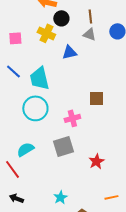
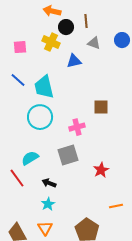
brown line: (90, 16) -> (86, 21), moved
cyan star: (60, 197) -> (48, 204), moved
black arrow: (16, 198) -> (49, 183), moved

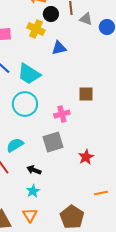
gray triangle: (94, 43) -> (86, 19), moved
cyan trapezoid: (44, 87) -> (29, 74), turned -45

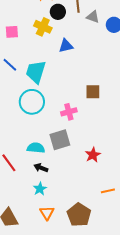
cyan trapezoid: (29, 74) -> (36, 72), turned 75
cyan semicircle: (15, 145) -> (36, 148), moved, turned 36
orange triangle: (30, 215) -> (47, 213), moved

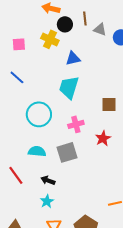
cyan trapezoid: (36, 72) -> (69, 87), moved
brown square: (93, 92) -> (109, 104), moved
cyan semicircle: (36, 148) -> (37, 151), moved
red star: (93, 155) -> (103, 138), moved

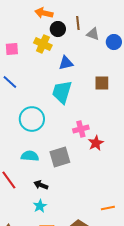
brown square: (109, 104) -> (102, 83), moved
pink cross: (76, 124) -> (81, 129), moved

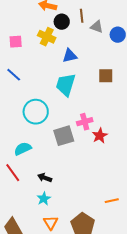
cyan semicircle: (30, 156) -> (23, 149), moved, turned -30
gray square: (60, 157) -> (64, 136), moved

